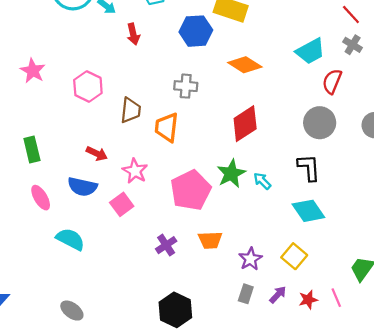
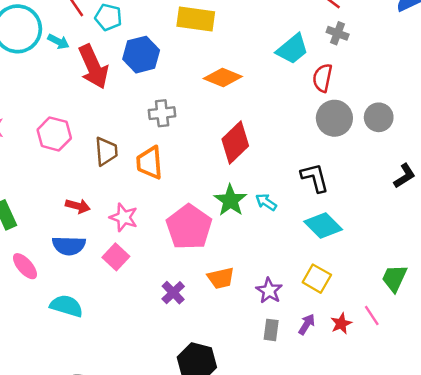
blue hexagon: (196, 31) -> (141, 55), moved
red arrow: (133, 34) -> (93, 67), size x1.8
gray circle: (320, 123) -> (334, 118), moved

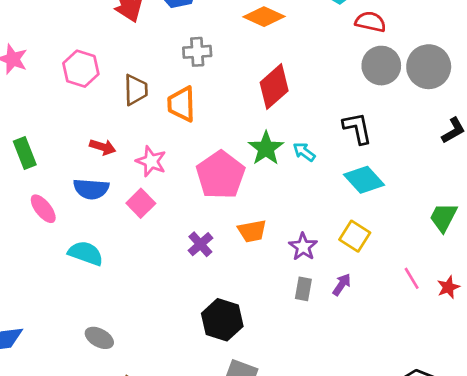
red semicircle: (322, 78) -> (370, 22), turned 88
gray circle: (379, 117) -> (429, 67), size x1.4
green trapezoid: (394, 278) -> (443, 217), moved
red star: (341, 324) -> (448, 287), moved

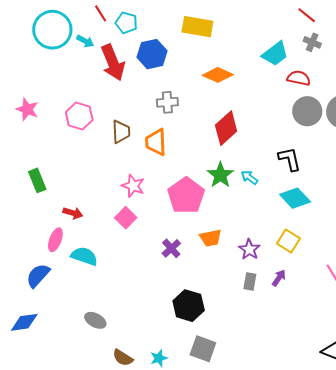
red arrow: (103, 147) -> (73, 213), moved
blue semicircle: (91, 189) -> (38, 276), moved, turned 128
pink ellipse: (43, 209) -> (55, 240), moved, turned 60

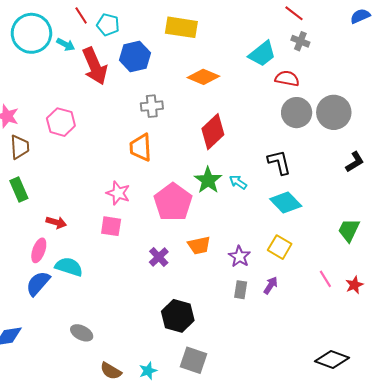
brown trapezoid: (121, 132) -> (20, 147), moved
pink square: (126, 218) -> (111, 226), turned -35
blue semicircle: (38, 276) -> (38, 283), moved

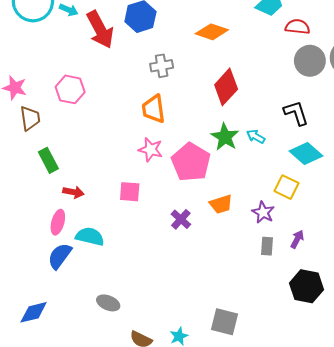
green rectangle: (19, 189) -> (48, 160), moved
pink star: (118, 193) -> (151, 150), moved
yellow square: (280, 247) -> (286, 187), moved
black hexagon: (178, 316) -> (306, 286), moved

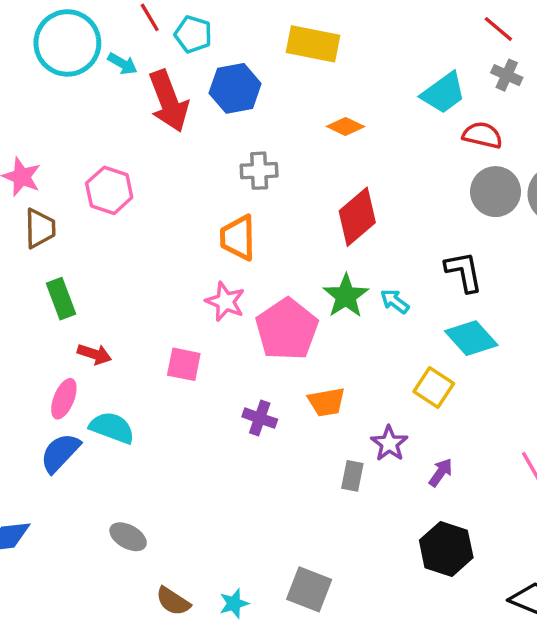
orange diamond: (212, 32) -> (345, 127), size x0.7
purple star: (263, 212) -> (389, 443), moved
purple cross: (181, 219) -> (260, 418), turned -30
gray rectangle: (267, 246) -> (352, 476), moved

